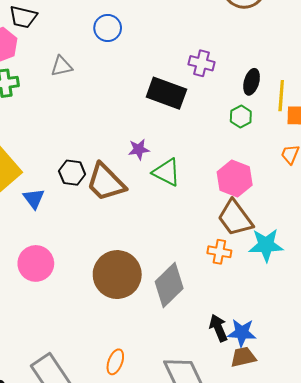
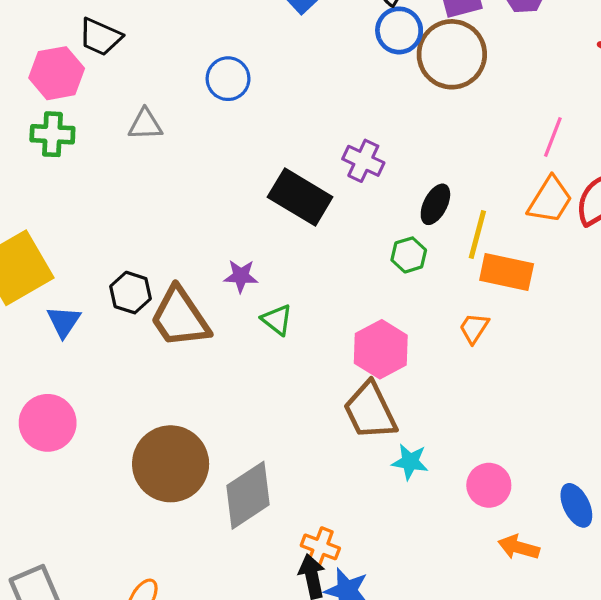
green triangle: (166, 172) -> (277, 320), size x0.7
cyan star: (266, 245) -> (410, 462), size x0.7
orange cross: (219, 252) -> (320, 547), moved

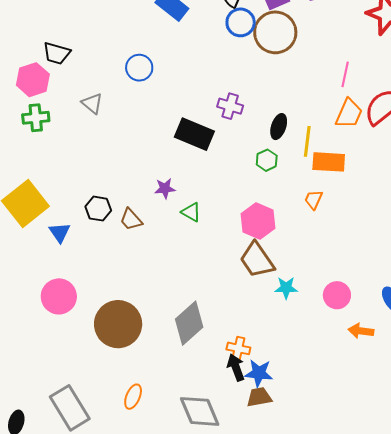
gray triangle: (145, 124) -> (92, 103), turned 50
brown trapezoid: (180, 317) -> (131, 219), size x0.6
brown circle: (171, 464) -> (118, 324), moved

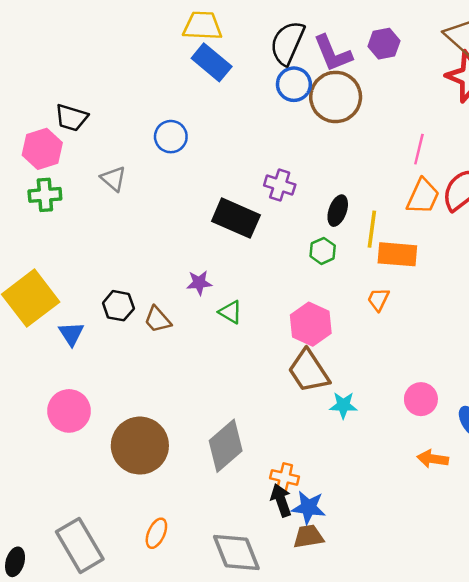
pink circle: (337, 295) -> (421, 399), moved

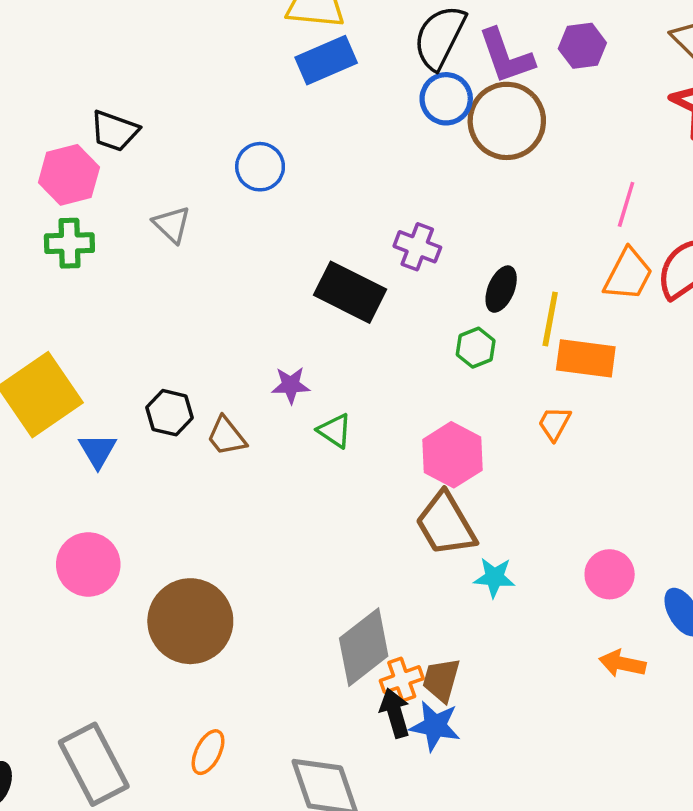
blue rectangle: (212, 62) -> (326, 60), turned -66
gray diamond: (226, 446) -> (364, 647), moved
orange cross: (285, 477) -> (402, 680), turned -36
brown trapezoid: (308, 537) -> (441, 680), moved, turned -68

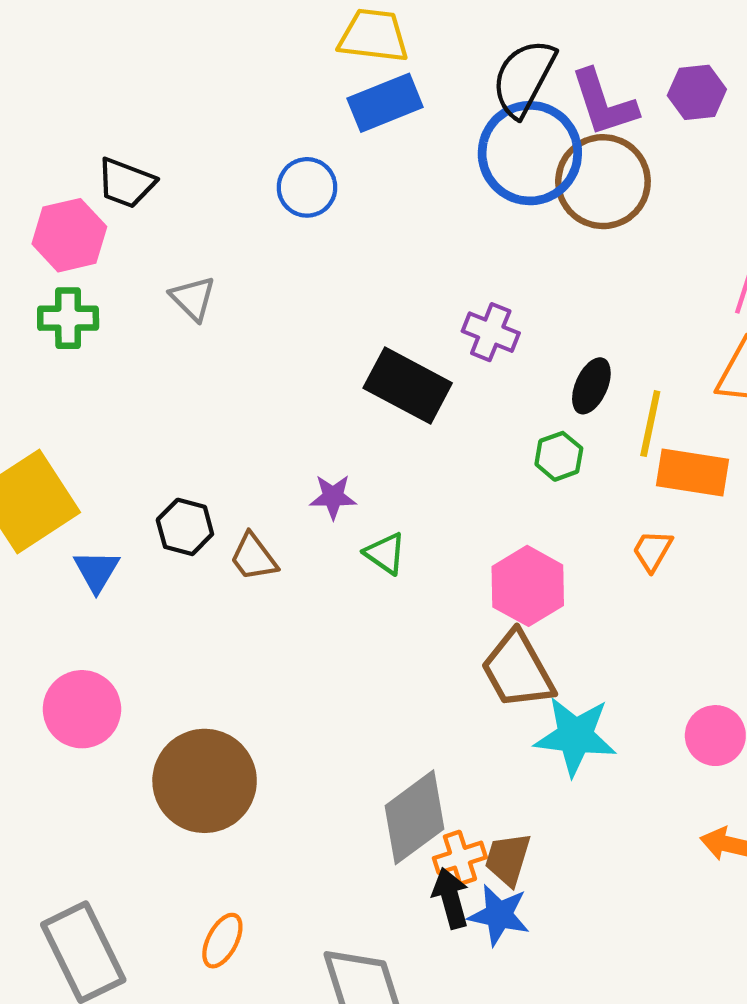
blue circle: (446, 99) -> (530, 153), size x1.6
blue circle: (260, 167) -> (307, 187), moved
cyan star: (494, 577) -> (575, 736), size x1.6

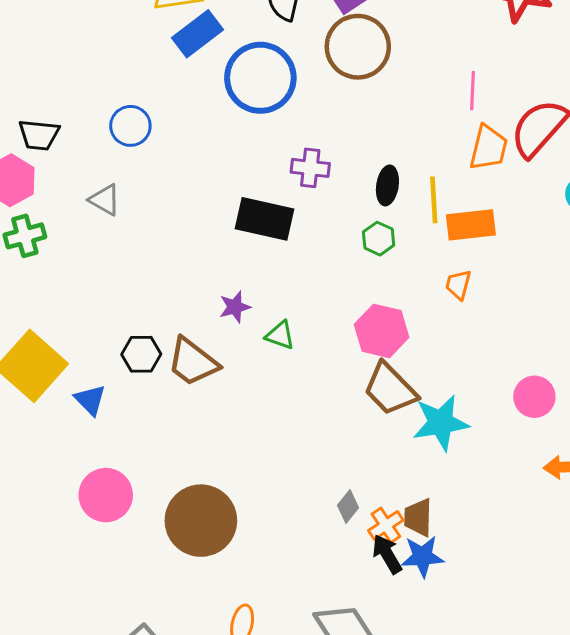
blue circle: (530, 153) -> (260, 78), moved
blue circle: (307, 187) -> (130, 126), moved
brown trapezoid: (253, 557) -> (193, 362), size x1.5
gray diamond: (415, 817) -> (348, 506), size x0.5

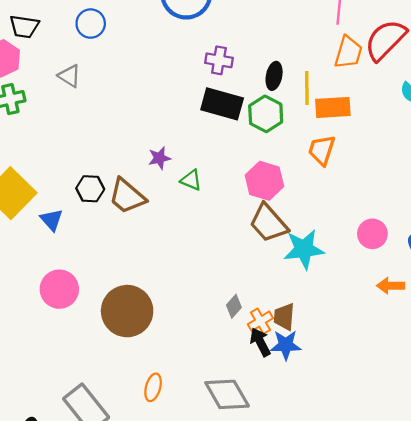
black rectangle: (264, 219) -> (222, 104), moved
green hexagon: (379, 239) -> (266, 114), size x1.5
orange trapezoid: (458, 285) -> (322, 150), size x1.4

